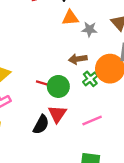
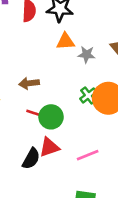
brown arrow: (78, 59) -> (29, 83), moved
green cross: (90, 79) -> (88, 95), moved
red triangle: (57, 114) -> (49, 147), turned 36

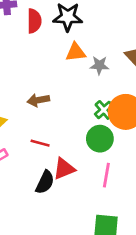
red line: (35, 113) -> (40, 143), moved
green circle: (51, 117) -> (100, 139), moved
pink line: (88, 155) -> (106, 175), turned -55

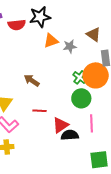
red semicircle: (34, 21) -> (17, 25), turned 96
brown arrow: (38, 100) -> (32, 80), turned 56
black semicircle: (45, 182) -> (70, 135), moved, turned -108

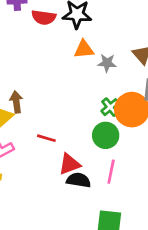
brown arrow: (32, 80) -> (16, 102), moved, turned 35

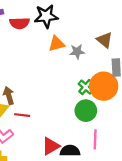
red line: (46, 138) -> (22, 115), moved
red triangle: (69, 164) -> (51, 146), moved

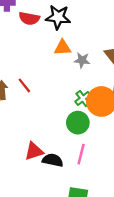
red line: (22, 115) -> (24, 85), moved, turned 32

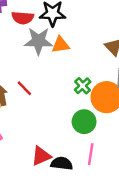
gray star: (82, 60) -> (38, 41), moved, size x1.6
green cross: (83, 98) -> (83, 86), moved

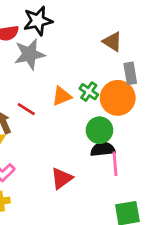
orange triangle: (60, 45) -> (62, 96), moved
black semicircle: (62, 163) -> (103, 149), moved

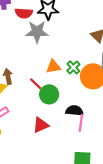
red line: (26, 109) -> (36, 84), moved
green circle: (99, 130) -> (49, 94), moved

